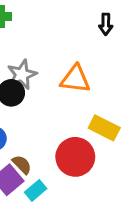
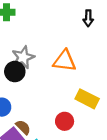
red circle: (75, 157) -> (65, 121), size x0.6

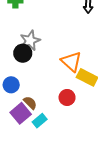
orange triangle: (65, 61) -> (71, 62), moved, turned 35

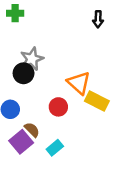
red circle: (67, 97) -> (58, 107), moved
cyan rectangle: (40, 121) -> (55, 148), moved

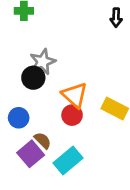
orange triangle: (79, 83) -> (75, 95), moved
cyan rectangle: (55, 148) -> (68, 161), size x1.5

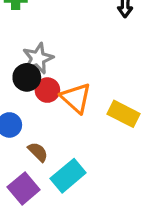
red circle: (72, 115) -> (47, 90), moved
purple square: (31, 154) -> (24, 188), moved

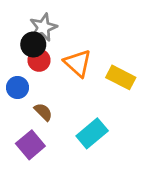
red circle: (47, 90) -> (39, 60), moved
cyan rectangle: (68, 176) -> (92, 133), moved

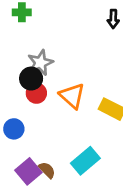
blue circle: (17, 88) -> (14, 129), moved
brown semicircle: (43, 112) -> (47, 170), moved

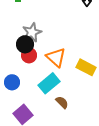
cyan rectangle: (85, 161) -> (49, 83), moved
brown semicircle: (47, 170) -> (62, 102), moved

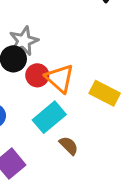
red circle: (29, 55) -> (37, 75), moved

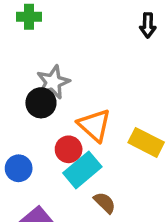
red circle: (37, 75) -> (69, 149), moved

